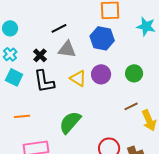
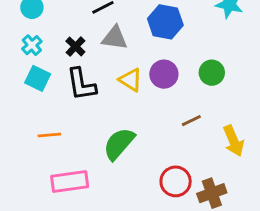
brown line: (131, 106) -> (191, 121), moved

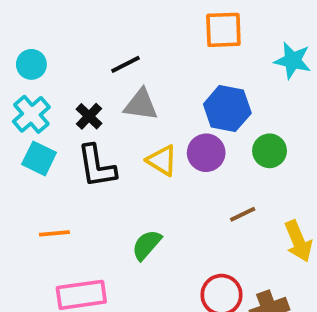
blue hexagon: (165, 22) -> (227, 109), moved
cyan cross: (32, 45) -> (31, 114), size x1.4
green semicircle: (119, 144) -> (147, 245), size x0.7

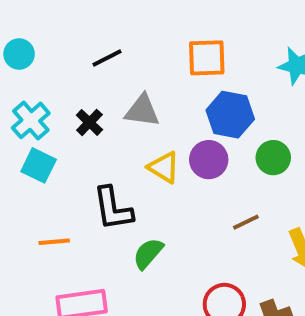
orange square: (223, 30) -> (207, 58), moved
cyan circle: (31, 64) -> (19, 54), moved
black line: (125, 64) -> (107, 58), moved
black L-shape: (97, 166) -> (113, 208), moved

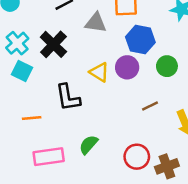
gray triangle: (142, 111) -> (96, 23), moved
black cross: (89, 122) -> (53, 44), size x1.6
green semicircle: (148, 253) -> (88, 145), moved

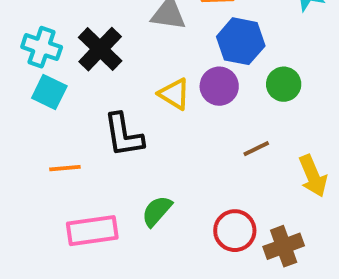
cyan cross: (17, 43) -> (42, 47), turned -30

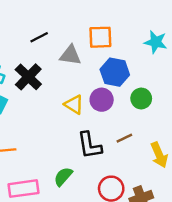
black L-shape: (124, 135) -> (90, 145), moved

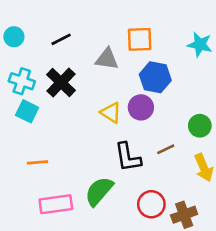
black line: (39, 37) -> (61, 39), moved
green circle: (141, 98) -> (200, 126), moved
green semicircle: (63, 177) -> (99, 191), size x1.4

